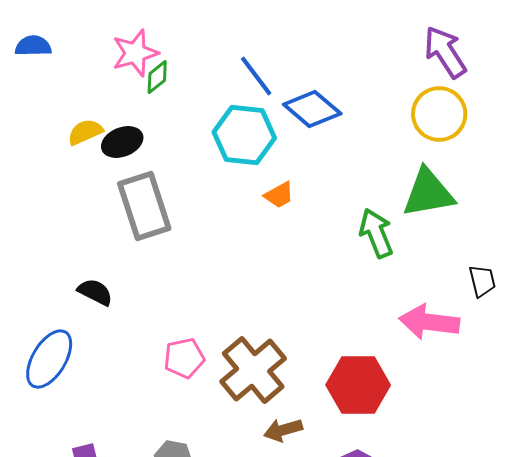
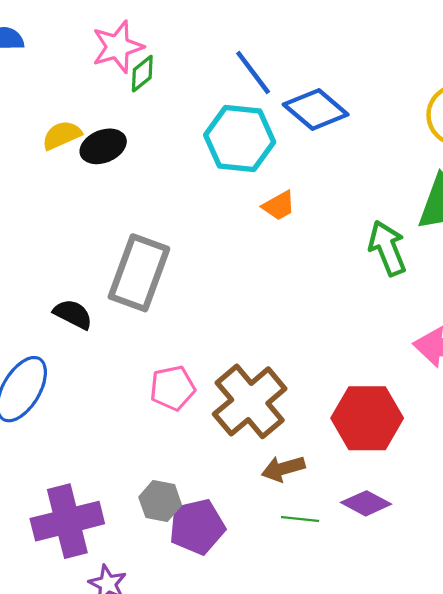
gray rectangle: (144, 206) -> (139, 273), moved, turned 38

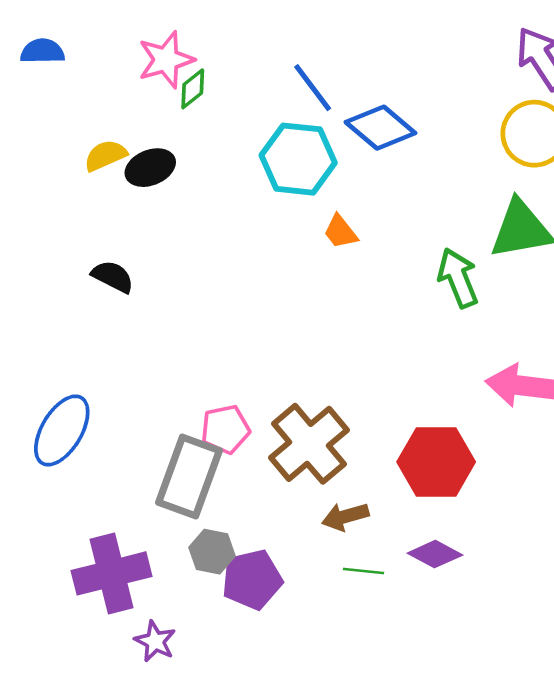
orange trapezoid: (279, 206) -> (340, 232), turned 81
gray rectangle: (139, 273) -> (189, 477), moved
black semicircle: (73, 314) -> (113, 277), moved

